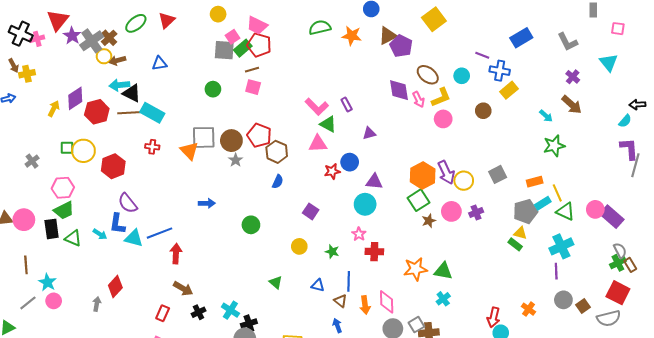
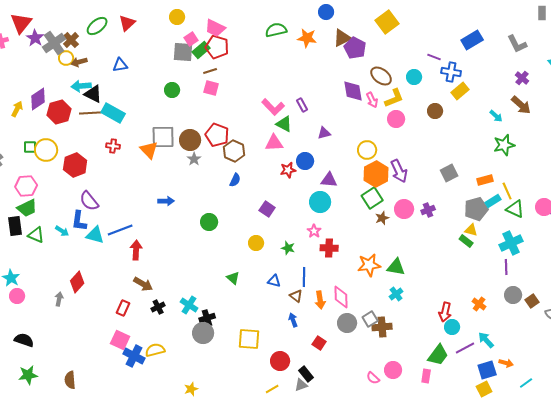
yellow circle: (464, 181) -> (367, 150), moved

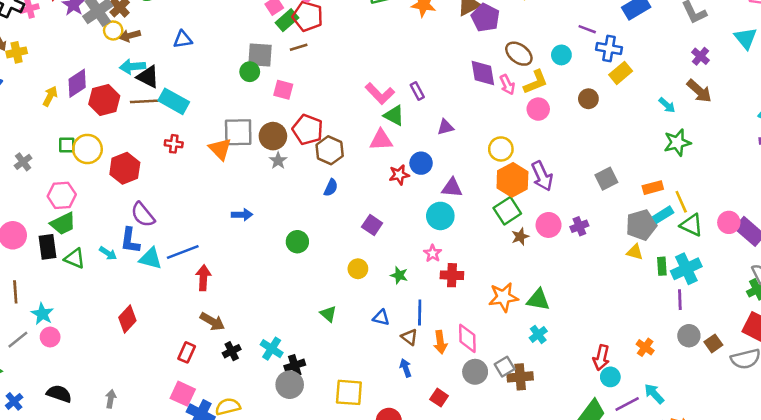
gray square: (183, 52) -> (260, 55), moved
pink square: (211, 88) -> (283, 90), moved
green rectangle: (466, 241) -> (662, 266), moved, turned 48
gray arrow: (59, 299) -> (111, 399), moved

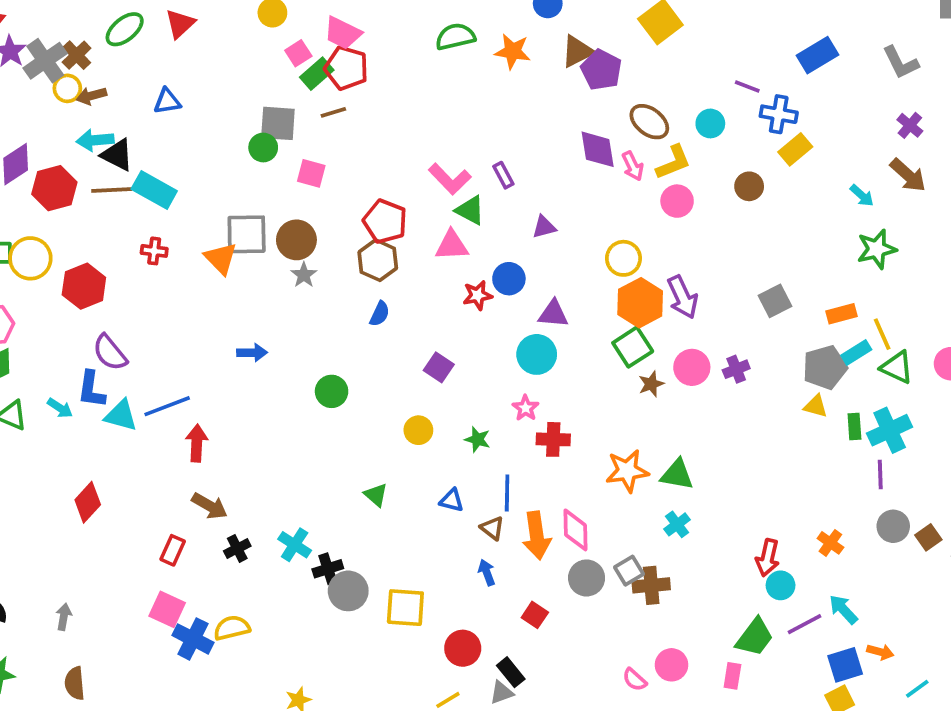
red pentagon: (308, 130) -> (385, 221), moved
orange arrow: (440, 342) -> (537, 535), size x1.4
gray circle: (290, 385) -> (348, 591), moved

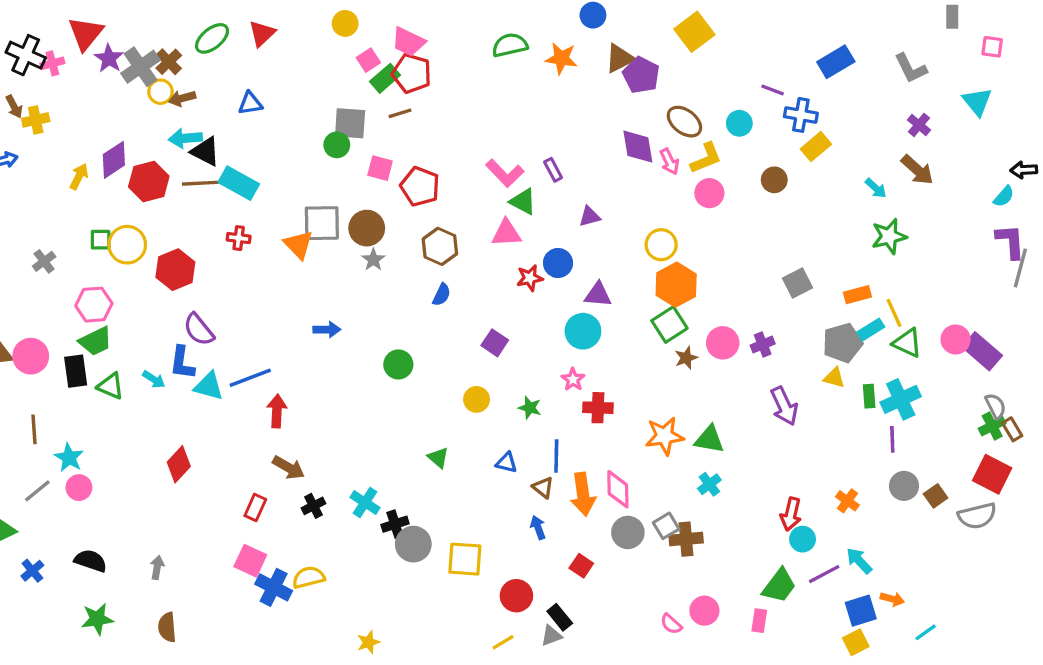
red pentagon: (385, 221) -> (420, 186), moved
purple arrow: (683, 297) -> (784, 406), moved

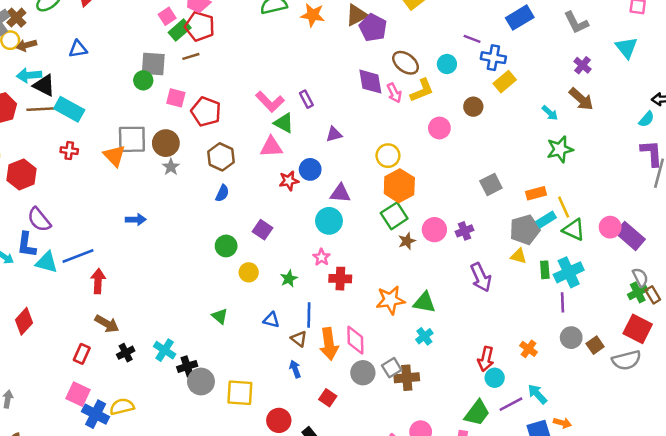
pink circle: (709, 193) -> (439, 128), moved
green circle: (398, 364) -> (226, 246), moved
green star: (530, 408) -> (289, 279), turned 30

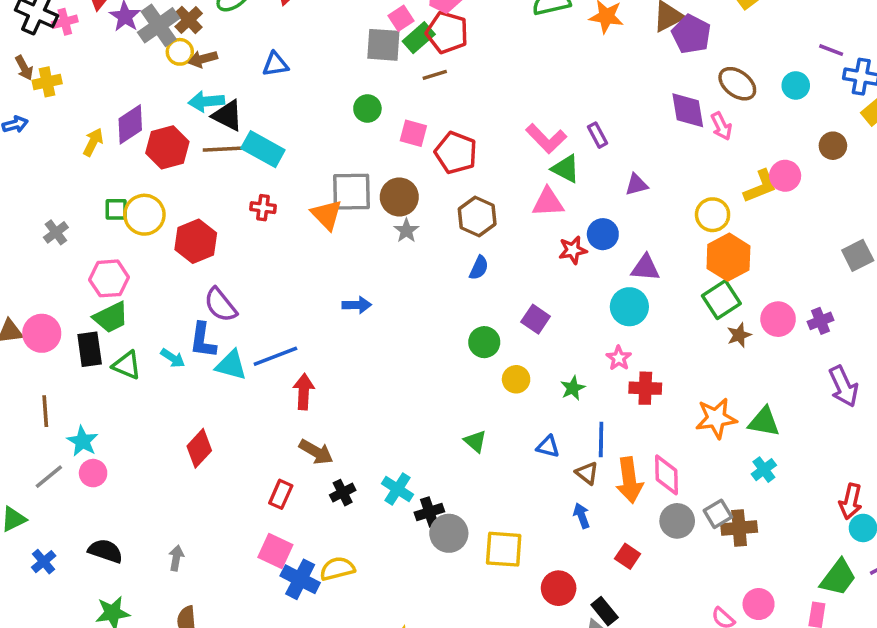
gray square: (153, 64) -> (383, 45), moved
yellow L-shape: (422, 90) -> (760, 186), moved

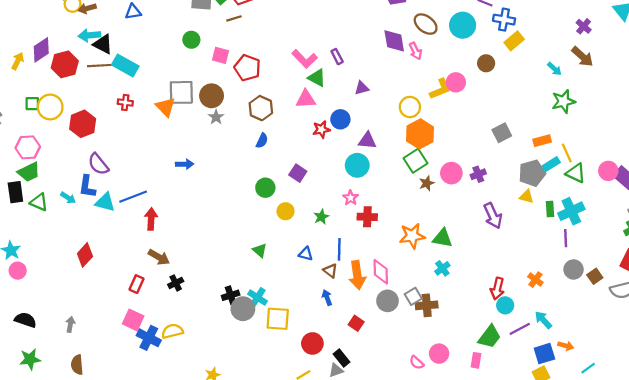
cyan circle: (796, 85) -> (463, 25), size x1.5
cyan cross: (398, 489) -> (257, 298), moved

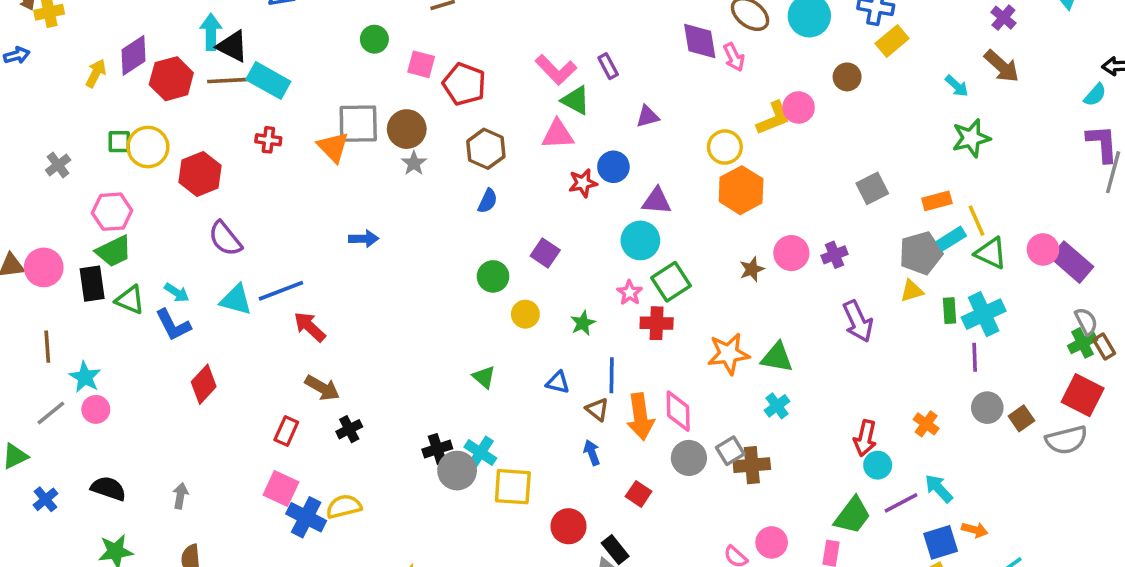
cyan arrow: (89, 35) -> (211, 32), turned 95
green square: (416, 161) -> (671, 282), moved
blue L-shape: (87, 187) -> (173, 325), moved, turned -35
yellow triangle: (526, 197) -> (912, 291), turned -32
red arrow: (151, 219) -> (310, 327), turned -50

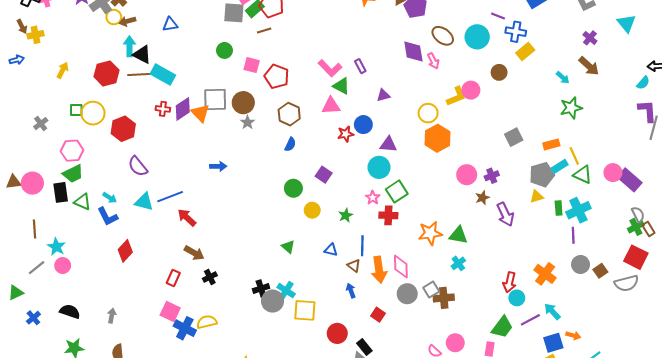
purple diamond: (134, 55) -> (183, 109), moved
brown star: (752, 269) -> (482, 198), moved
orange cross: (926, 424) -> (545, 274), size x1.5

